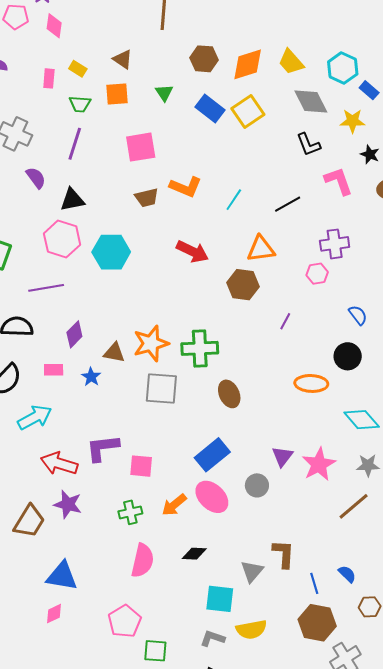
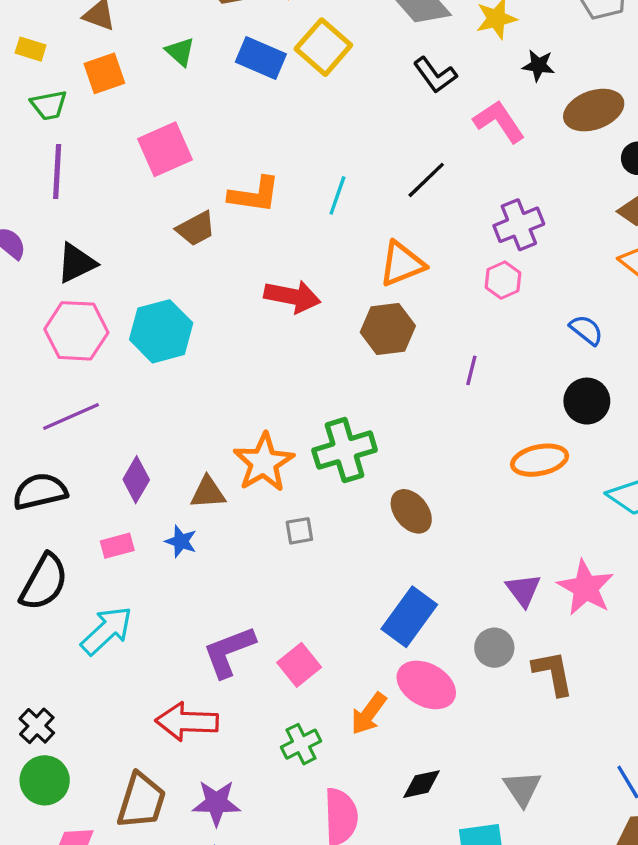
gray square: (161, 388) -> (299, 531), size x0.5
red arrow: (59, 464) -> (187, 722), moved
pink square: (141, 466) -> (299, 665), turned -30
purple star: (68, 504) -> (216, 803), moved
brown L-shape: (284, 554) -> (553, 673), moved

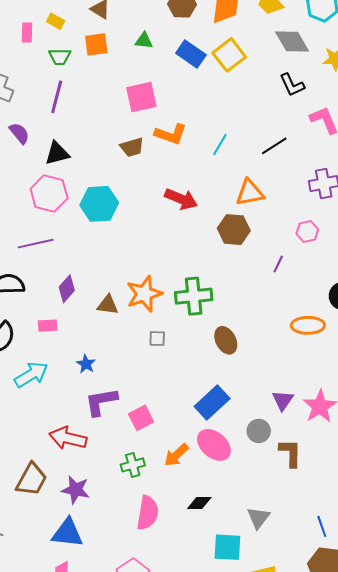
green triangle: (180, 52) -> (144, 41), turned -48
pink square: (165, 149) -> (141, 97), moved
pink hexagon: (503, 280) -> (307, 232), moved
blue star: (181, 541) -> (86, 364), moved

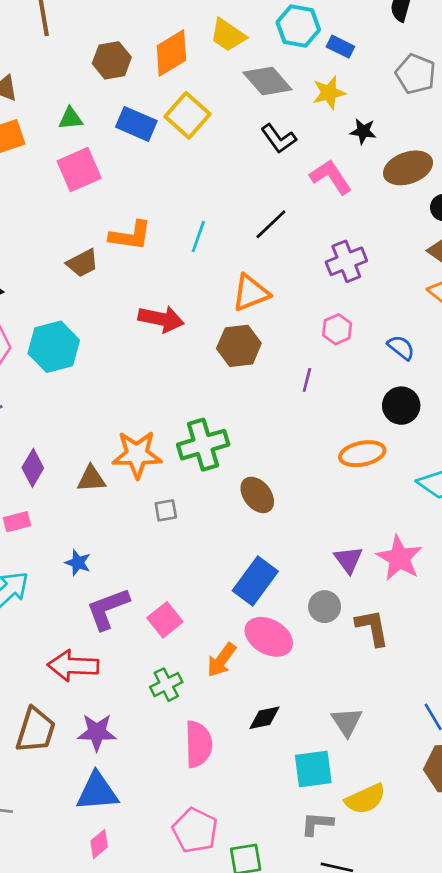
pink square: (141, 97) -> (79, 170), moved
orange star: (144, 294) -> (137, 454), turned 30

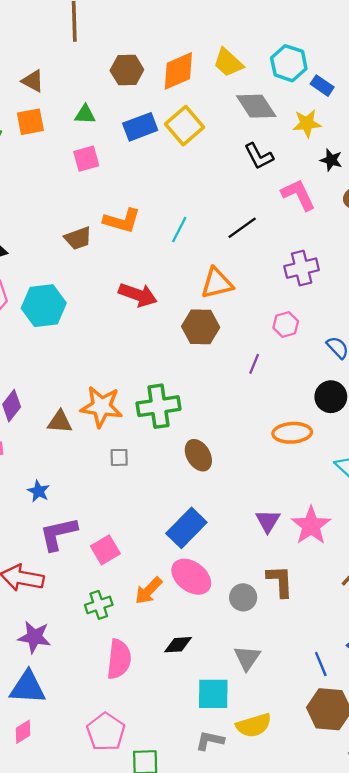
blue rectangle: (136, 124) -> (140, 127), turned -52
pink square: (79, 170) -> (86, 159), size x0.7
gray circle: (325, 607) -> (243, 597), moved

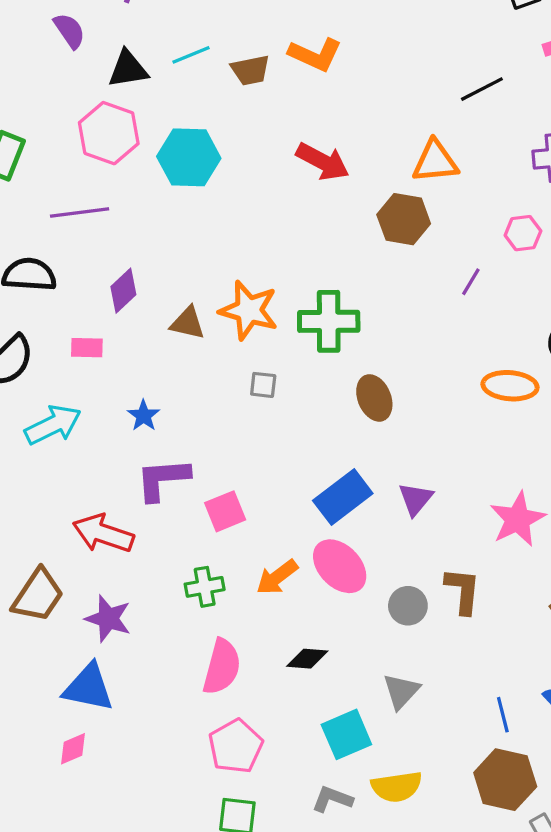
cyan line: (179, 230) -> (191, 55), moved, turned 32
purple triangle: (268, 521) -> (416, 499), moved
cyan square: (213, 694) -> (346, 734), turned -32
pink pentagon: (106, 732) -> (236, 746), moved

